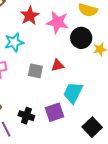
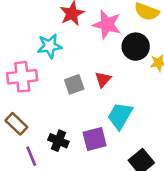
red triangle: (58, 65) -> (103, 79), turned -40
gray square: (35, 71) -> (74, 84), turned -35

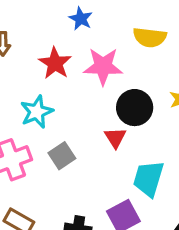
black circle: (136, 47) -> (135, 108), moved
gray square: (74, 84) -> (62, 156), moved

